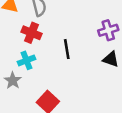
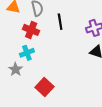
black line: (67, 49) -> (60, 22), moved

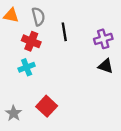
gray star: (16, 69) -> (14, 113), moved

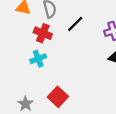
black line: (64, 32) -> (75, 24), turned 54

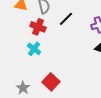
cyan cross: (38, 59) -> (34, 49), turned -32

